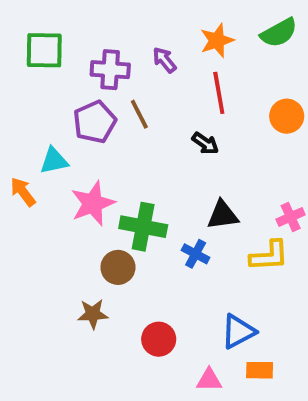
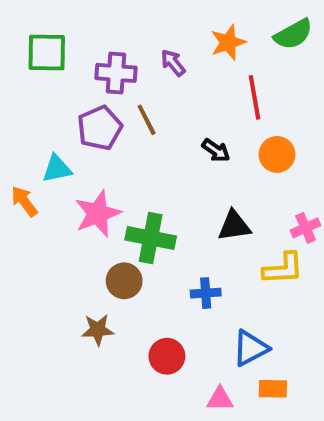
red line: (219, 93) -> (255, 97), moved
orange circle: (287, 116) -> (277, 154), moved
blue cross: (196, 254) -> (206, 293), moved, turned -32

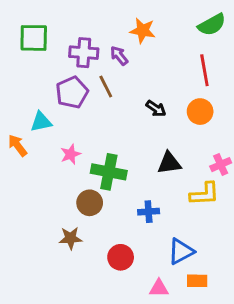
orange star: (228, 42) -> (143, 31), moved, turned 30
purple arrow: (173, 63) -> (119, 56), moved
red line: (255, 97) -> (204, 70), moved
pink star: (98, 214) -> (71, 154), size x0.6

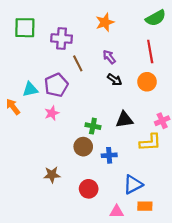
orange star: (143, 31) -> (105, 22), turned -30
purple arrow: (119, 56) -> (109, 57), moved
purple pentagon: (72, 92) -> (56, 85), moved
green cross: (109, 172) -> (93, 126), moved, size x0.6
brown circle: (90, 203) -> (83, 147), moved

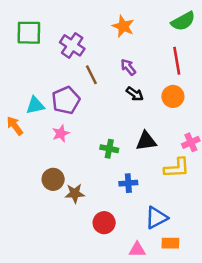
orange star: (105, 22) -> (123, 26), turned -30
purple cross: (62, 39) -> (72, 45), turned 30
brown circle: (83, 147) -> (53, 179), moved
brown star: (52, 175) -> (75, 193), moved

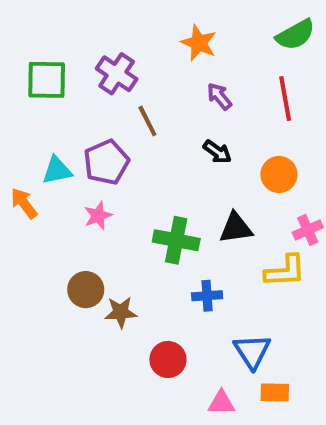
green square: (29, 33) -> (47, 80), moved
purple arrow: (128, 67) -> (219, 96), moved
orange circle: (173, 96) -> (279, 174), moved
green cross: (109, 149) -> (176, 240), size x1.5
blue triangle: (156, 218) -> (252, 351), turned -35

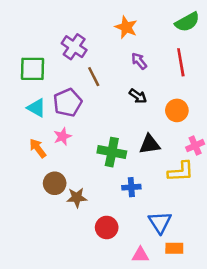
green square: (47, 80) -> (33, 69), moved
cyan triangle: (57, 170) -> (36, 108), turned 42
orange arrow: (24, 203) -> (38, 148), moved

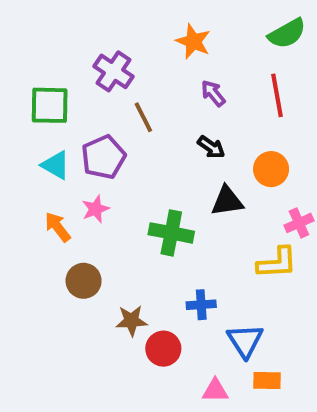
black triangle: (150, 144) -> (227, 201), moved
blue cross: (131, 187) -> (201, 305), moved
brown star: (77, 198) -> (131, 321), moved

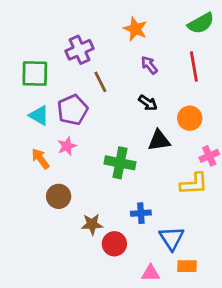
purple cross: (113, 71) -> (79, 50), turned 32

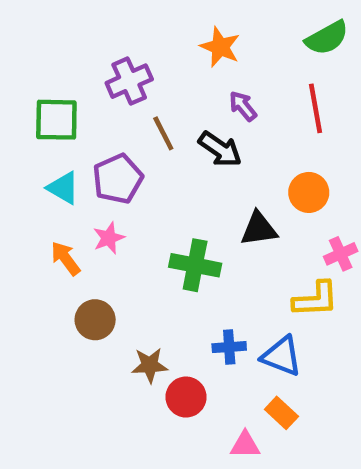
black arrow: (148, 103) -> (220, 149), moved, size x1.4
blue triangle: (172, 238) -> (281, 356), moved, turned -36
orange rectangle: (187, 266) -> (281, 413), moved, turned 42

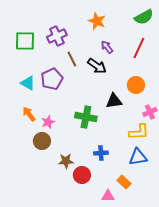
red line: (316, 108) -> (139, 48), turned 35
green square: (56, 120) -> (25, 41), moved
pink star: (109, 238) -> (48, 122), moved
blue triangle: (281, 356) -> (138, 157), moved, turned -30

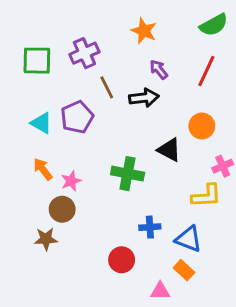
black arrow: (97, 66) -> (144, 98), turned -42
black triangle: (114, 101) -> (169, 150), turned 36
blue triangle: (138, 157) -> (188, 239), moved, turned 30
brown star: (66, 161) -> (46, 239), moved

